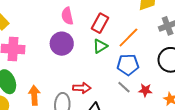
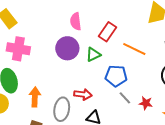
orange line: (128, 38) -> (134, 49), turned 65
green triangle: (100, 46) -> (93, 55), moved
blue pentagon: (128, 65) -> (116, 76), moved

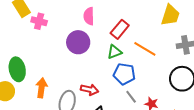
pink cross: (18, 49) -> (39, 21), moved, size x0.7
green triangle: (93, 55) -> (114, 52), moved

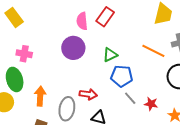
pink cross: (39, 21) -> (24, 54), moved
red rectangle: (120, 29) -> (105, 17), moved
orange line: (145, 49) -> (153, 51), moved

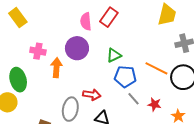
orange line: (153, 51) -> (156, 68), moved
pink cross: (24, 54) -> (38, 51), moved
orange arrow: (40, 96) -> (56, 68), moved

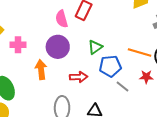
pink cross: (38, 51) -> (18, 45), moved
red arrow: (92, 95) -> (79, 77), moved
red star: (154, 104) -> (146, 77), moved

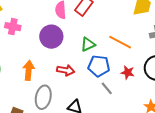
orange line: (140, 52) -> (120, 42), moved
orange arrow: (41, 70) -> (29, 70), moved
red star: (146, 77) -> (128, 72), moved

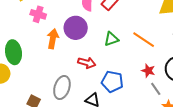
blue pentagon: (99, 66) -> (112, 82), moved
orange arrow: (29, 70) -> (53, 39), moved
gray line: (107, 88) -> (156, 89), moved

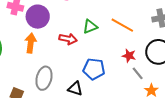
purple circle: (76, 28) -> (38, 17), moved
orange arrow: (53, 39) -> (31, 43), moved
red arrow: (87, 63) -> (68, 39), moved

